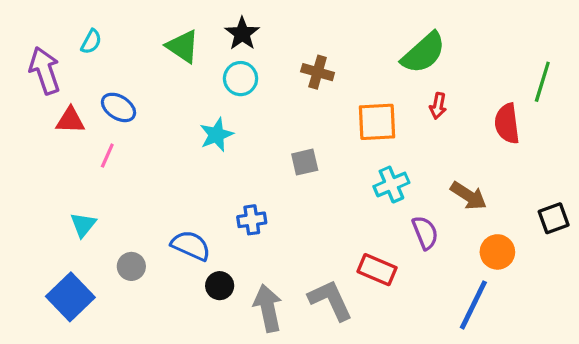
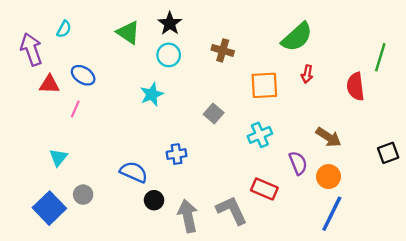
gray square: (305, 162) -> (214, 114), turned -36
cyan cross: (391, 185) -> (260, 135), moved
orange circle: (497, 252) -> (328, 177), moved
gray circle: (131, 266) -> (83, 195), moved

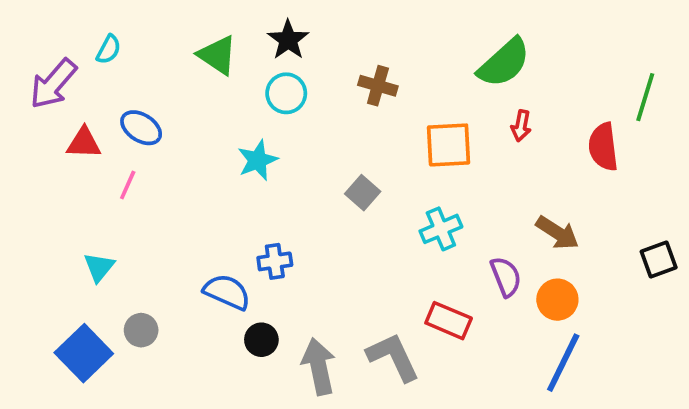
purple arrow: (31, 49) -> (53, 84), turned -120
blue cross: (177, 154) -> (275, 261), moved

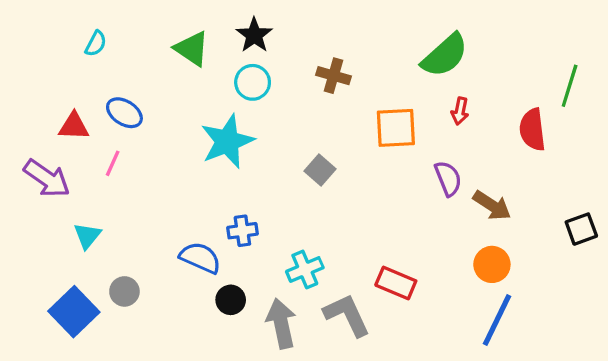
purple arrow: (53, 84) -> (47, 178), moved, turned -96
cyan star: (258, 160) -> (227, 141), size x1.5
cyan cross: (441, 229) -> (305, 270), moved
purple semicircle: (506, 277) -> (448, 178), moved

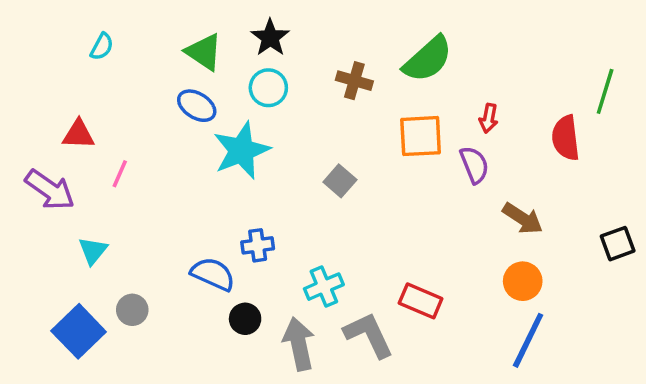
green semicircle: (445, 55) -> (428, 59), moved
blue ellipse: (124, 113) -> (197, 106), moved
purple semicircle: (448, 178) -> (474, 165), moved

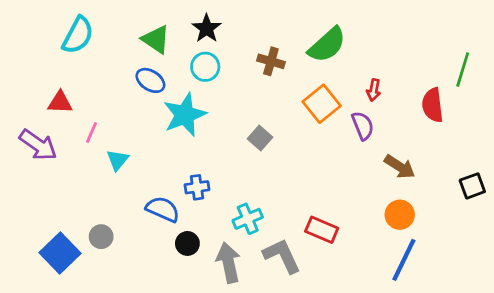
cyan semicircle: (102, 47) -> (78, 35), size x1.8
orange square: (421, 136) -> (322, 104), turned -36
cyan triangle: (93, 251) -> (118, 160), moved

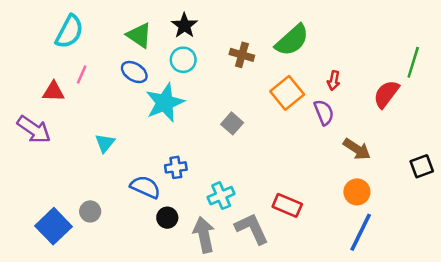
red semicircle: (433, 105) -> (386, 94), turned 44
pink line: (92, 133) -> (82, 74), moved

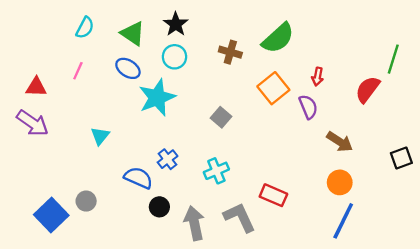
cyan semicircle: (69, 32) -> (85, 28), moved, size x0.7
red triangle: (53, 92) -> (36, 87), moved
blue cross: (176, 167) -> (168, 159), turned -30
cyan cross: (221, 196) -> (216, 171), moved

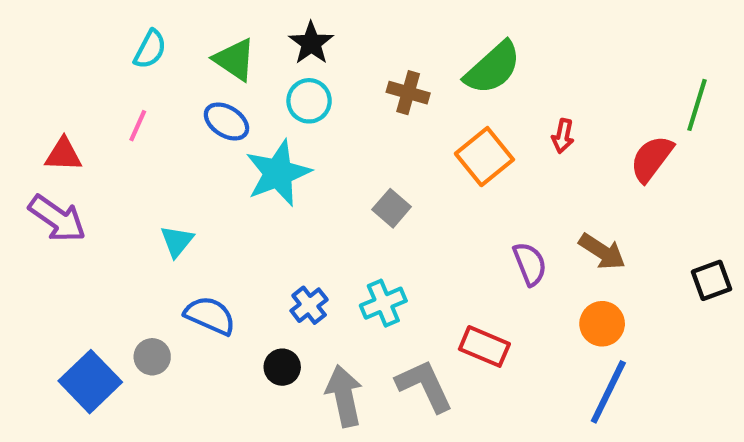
purple semicircle: (308, 107) -> (530, 264), moved
blue cross: (168, 159) -> (309, 305), moved
blue semicircle: (138, 178) -> (210, 316), moved

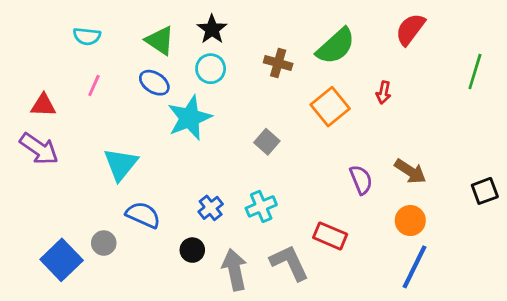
cyan semicircle: (150, 49) -> (87, 36), moved, turned 68
red semicircle: (652, 159) -> (410, 29), moved
cyan triangle: (177, 241) -> (121, 164), size x1.5

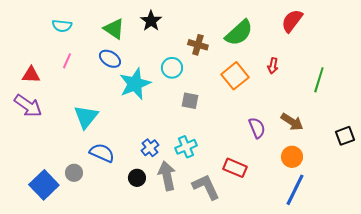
cyan circle: (211, 69) -> (172, 68), moved
green line: (475, 71) -> (319, 80), moved
gray square: (267, 142) -> (190, 101), turned -30
gray arrow: (235, 270) -> (167, 176), moved

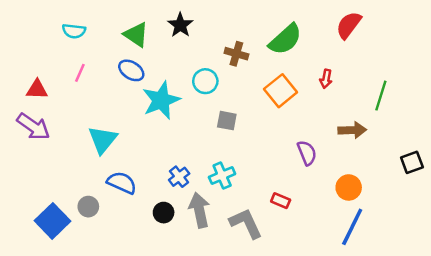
brown arrow: (292, 122) -> (352, 130), moved, turned -35
red rectangle: (235, 168) -> (281, 201), size x0.7

